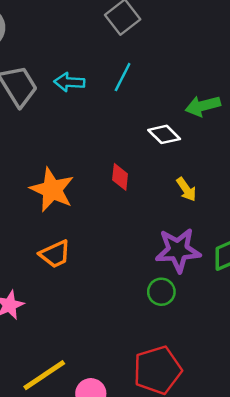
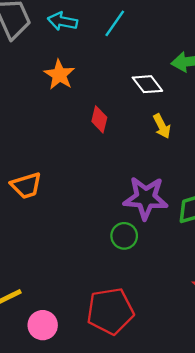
yellow arrow: (186, 189) -> (162, 126), moved
orange star: (52, 190) -> (59, 75), moved, size x0.7

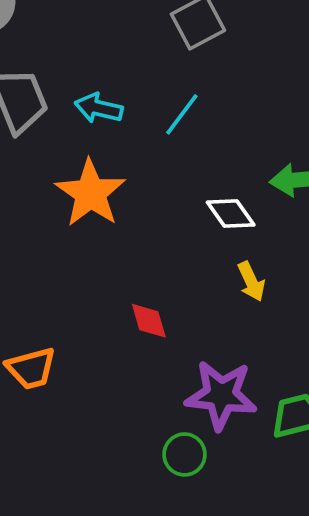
orange star: (59, 75) -> (90, 193), size x1.4
red diamond: (99, 119) -> (149, 321), moved, turned -32

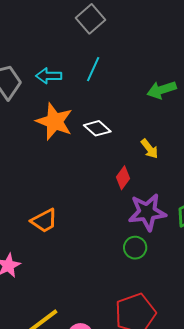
white diamond: (231, 214) -> (97, 128), moved
red diamond: (149, 321) -> (123, 178), moved, turned 65

